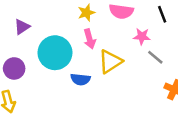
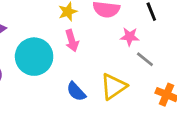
yellow triangle: (110, 62) -> (113, 87), moved
blue semicircle: (80, 79) -> (76, 92), moved, turned 42

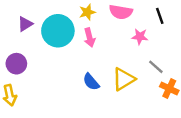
cyan circle: (34, 57) -> (58, 31), moved
gray line: (145, 59) -> (156, 67), moved

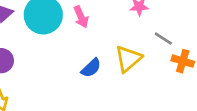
blue semicircle: (91, 82) -> (91, 68), turned -84

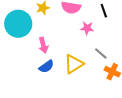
pink arrow: (81, 17) -> (43, 45), moved

